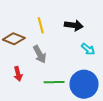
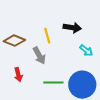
yellow line: (41, 25) -> (47, 36), moved

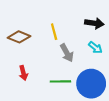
black arrow: (72, 28) -> (94, 23), moved
gray arrow: (39, 56) -> (67, 53), moved

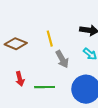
green line: (60, 81) -> (45, 87), moved

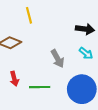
yellow line: (50, 39) -> (29, 15), moved

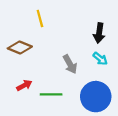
black arrow: (85, 29) -> (99, 33), turned 90
red arrow: (14, 79) -> (24, 85), turned -104

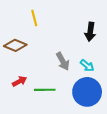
cyan arrow: (100, 59) -> (87, 66), moved

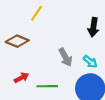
yellow line: (34, 18) -> (37, 13), turned 49

